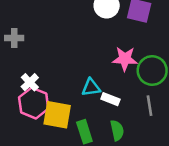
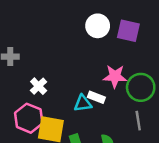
white cross: (30, 82) -> (39, 86), moved
white rectangle: (110, 99) -> (96, 97), moved

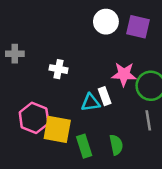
white cross: (39, 86) -> (58, 69), moved, turned -35
white rectangle: (96, 97) -> (105, 96), turned 49

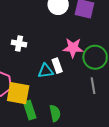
green semicircle: (116, 145) -> (55, 113), moved
green rectangle: (84, 146) -> (30, 110), moved

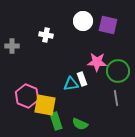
white cross: (19, 44) -> (46, 35), moved
green semicircle: (55, 113) -> (80, 124), turned 126

